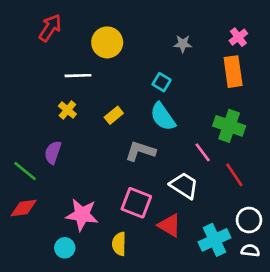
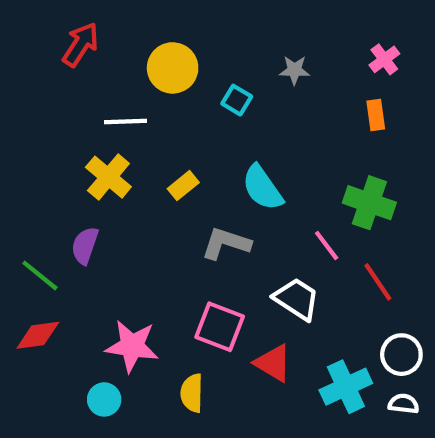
orange rectangle: (233, 72) -> (376, 115), size x0.6
cyan square: (162, 82) -> (237, 100), moved
yellow cross: (67, 110) -> (108, 177), size x1.5

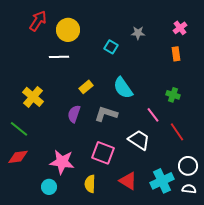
yellow circle: (173, 68) -> (68, 30), moved
yellow cross: (108, 177) -> (33, 97), moved
green cross: (369, 203) -> (173, 95), size x0.6
purple semicircle: (85, 245) -> (74, 114), moved
red triangle: (273, 363) -> (128, 181), moved

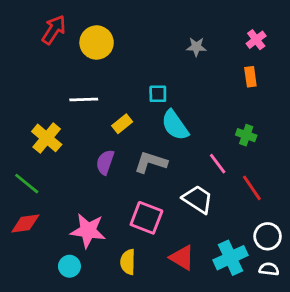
cyan square: (111, 47) -> (158, 94), moved, turned -32
white line: (59, 57) -> (84, 100), moved

